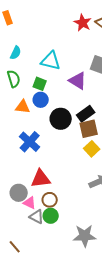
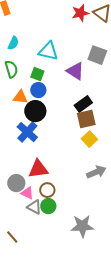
red star: (83, 23) -> (80, 13), turned 30
black circle: (61, 119) -> (35, 111), moved

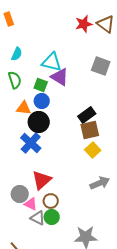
purple triangle: (75, 71) -> (60, 77), moved
red triangle: (38, 169) -> (42, 180), turned -35

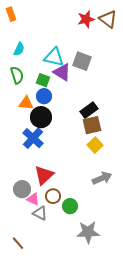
gray square: (101, 66) -> (82, 61), moved
green circle: (52, 217) -> (70, 206), moved

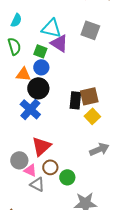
gray square: (82, 61) -> (90, 30), moved
black rectangle: (89, 110) -> (75, 100), moved, turned -48

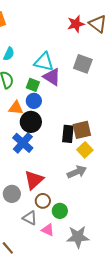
gray arrow: (99, 149) -> (77, 172), moved
pink triangle: (30, 170) -> (48, 230), moved

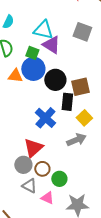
blue circle: (34, 101) -> (33, 69), size x1.5
black circle: (31, 122) -> (55, 80), moved
brown square: (82, 130) -> (80, 87), moved
blue cross: (23, 143) -> (45, 118), moved
gray circle: (12, 194) -> (23, 165), moved

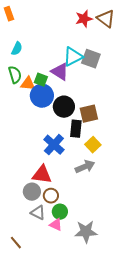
cyan triangle: (43, 30) -> (73, 57), moved, turned -40
orange triangle: (15, 76) -> (28, 84), moved
red triangle: (33, 148) -> (42, 175), turned 50
green circle: (59, 179) -> (60, 212), moved

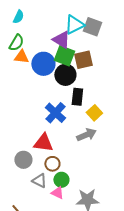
green semicircle: (15, 75) -> (16, 43), turned 48
green square: (41, 80) -> (64, 56), moved, size x1.5
orange triangle: (28, 84) -> (21, 57), moved
brown square: (89, 114) -> (83, 60), moved
gray circle: (32, 192) -> (23, 160), moved

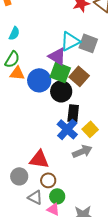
brown square: (83, 60) -> (79, 76), turned -36
blue cross: (55, 113) -> (67, 129), moved

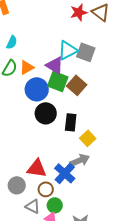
orange triangle: (17, 73) -> (27, 67), moved, turned -35
black circle: (61, 91) -> (46, 113), moved
blue cross: (67, 129) -> (65, 173), moved

